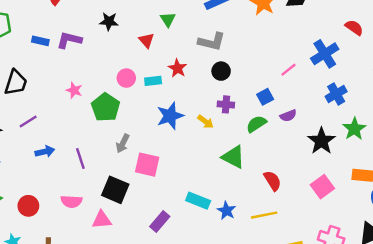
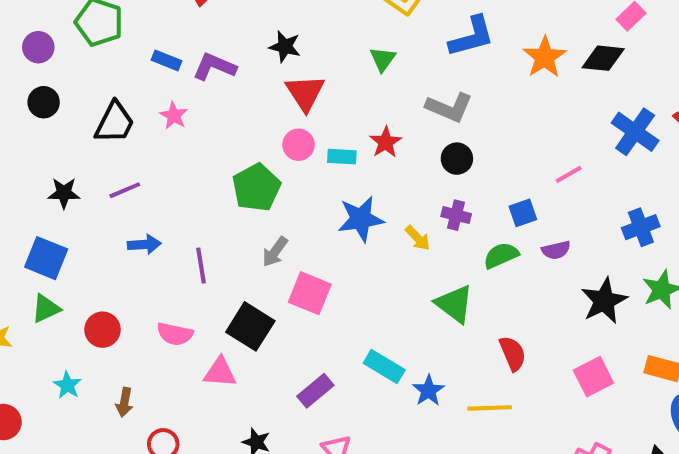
red triangle: (146, 40) -> (305, 93), moved, size x1.5
blue cross: (325, 54) -> (635, 132), moved, turned -32
pink star: (74, 90) -> (174, 116), moved

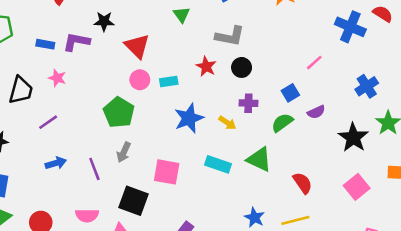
black star: (285, 47) -> (104, 21), moved
red star: (386, 142) -> (206, 67), moved
purple line: (125, 190) -> (48, 122), moved
gray arrow: (275, 252) -> (124, 152), moved
cyan rectangle: (384, 366) -> (218, 164), moved

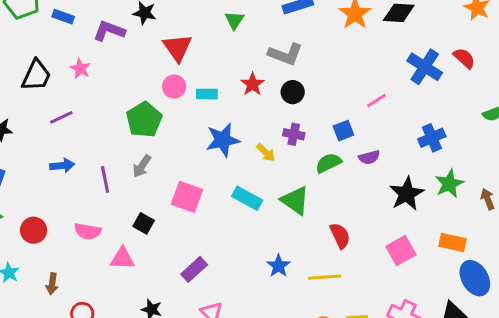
blue rectangle: (45, 44) -> (63, 17), moved
black square: (134, 201) -> (144, 223), size x0.6

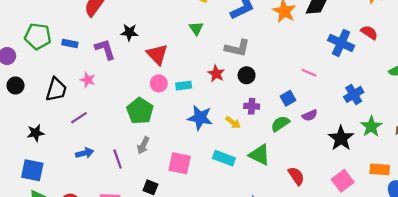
purple L-shape: (109, 31) -> (105, 49), turned 60
pink line: (376, 101) -> (309, 73), turned 64
blue star: (223, 140) -> (200, 118), turned 30

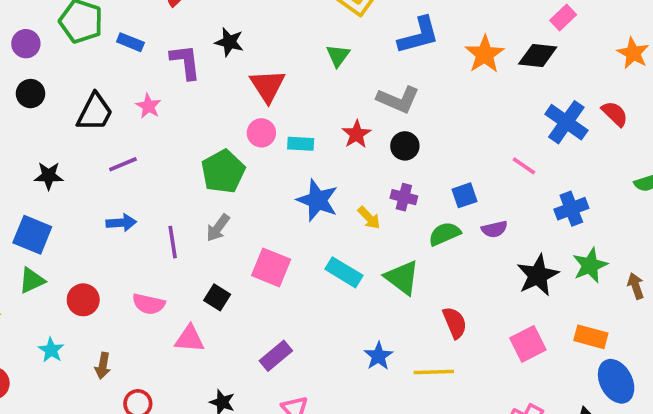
pink line: (309, 73) -> (524, 166), moved

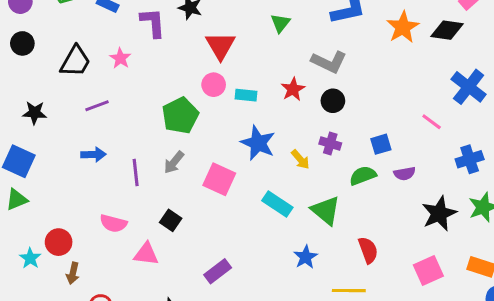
pink square: (271, 267) -> (219, 179), moved
red circle: (83, 300) -> (59, 242), moved
blue star: (378, 356) -> (306, 257), moved

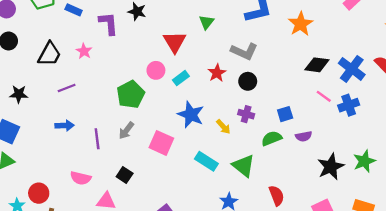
black diamond: (447, 30) -> (317, 65), moved
red triangle: (220, 46) -> (175, 42), moved
cyan rectangle: (246, 95) -> (181, 78), turned -42
blue cross: (470, 159) -> (349, 105), moved

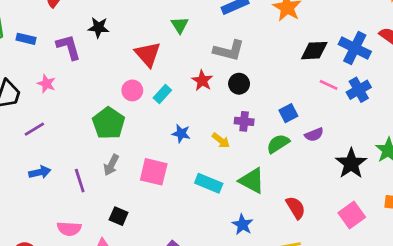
blue star: (191, 115) -> (181, 133), size x0.6

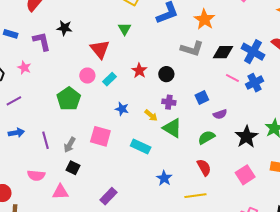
gray L-shape: (229, 50) -> (192, 49), moved
green semicircle: (278, 144) -> (206, 137), moved
gray arrow: (111, 165) -> (70, 145), moved
green triangle: (252, 181) -> (172, 128), moved

